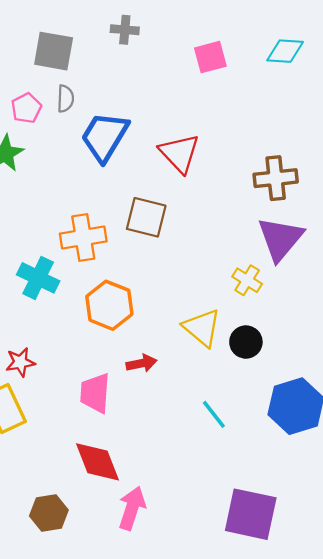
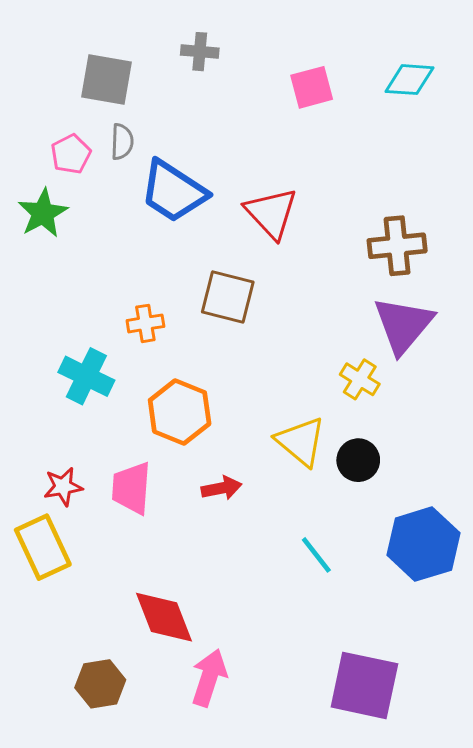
blue trapezoid: (105, 137) -> (173, 191), turned -88
orange cross: (83, 238) -> (145, 323), size x0.6
pink trapezoid: (95, 393) -> (131, 488), moved

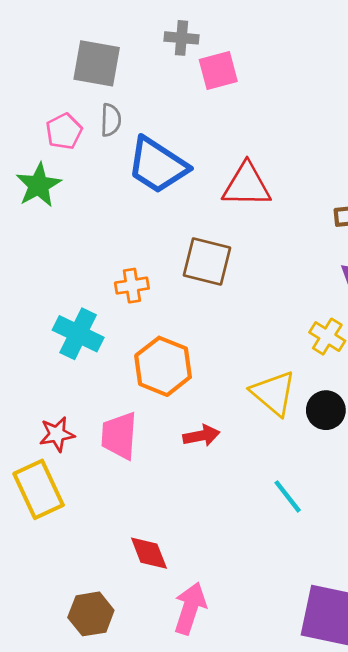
pink square: (312, 87) -> (218, 70), moved
red triangle: (271, 213) -> (247, 185), turned -46
red diamond: (164, 617) -> (149, 553), size x0.7

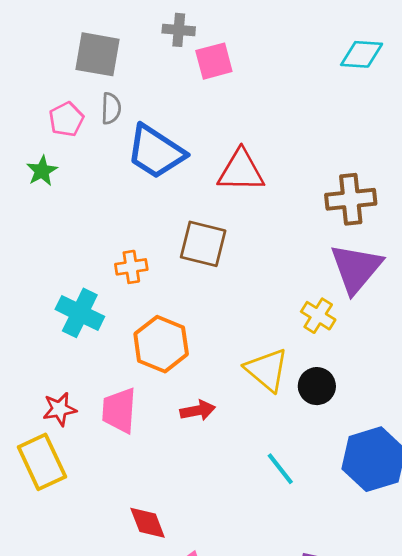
green star: (39, 185) -> (42, 171), size x0.7

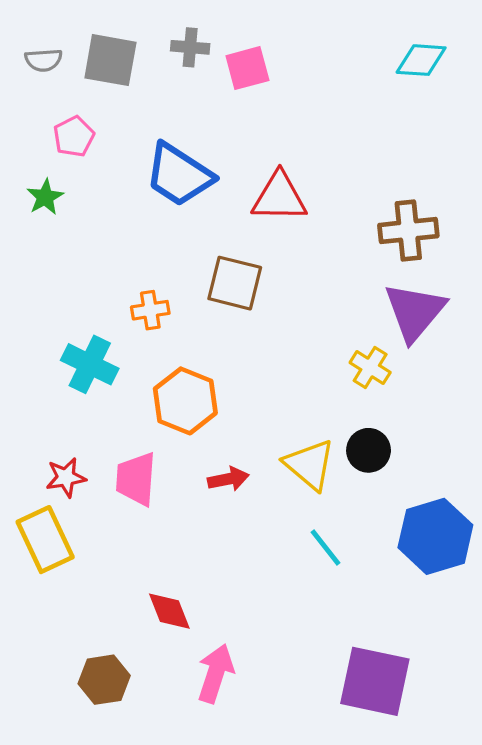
gray cross: (179, 30) -> (190, 47), moved
gray semicircle: (111, 108) -> (44, 60), moved, turned 84
yellow triangle: (267, 370) -> (310, 465), moved

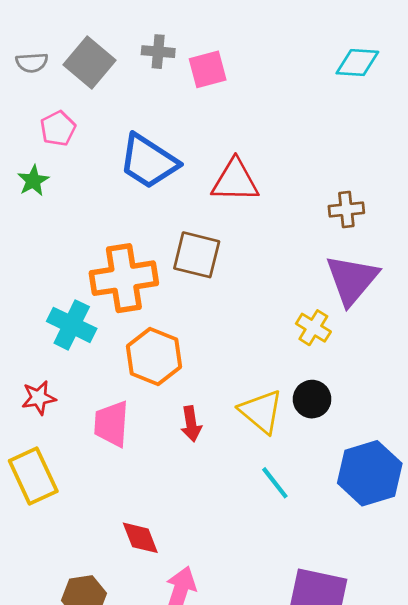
gray square: (110, 60) -> (89, 63), turned 30
brown cross: (408, 231) -> (346, 210), size x0.7
orange cross: (150, 310) -> (124, 278), size x2.0
red star: (66, 477) -> (39, 398), moved
red arrow: (228, 479) -> (191, 424), turned 92

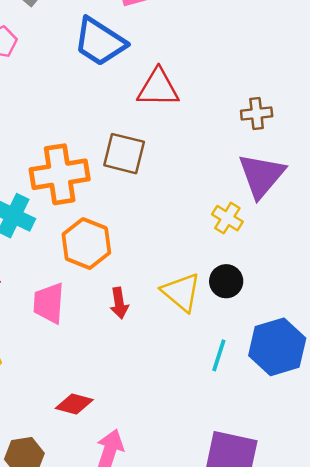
blue trapezoid: (149, 161) -> (100, 42), moved
cyan line: (275, 483) -> (219, 355), moved, turned 56
red diamond: (140, 538) -> (74, 404), turned -54

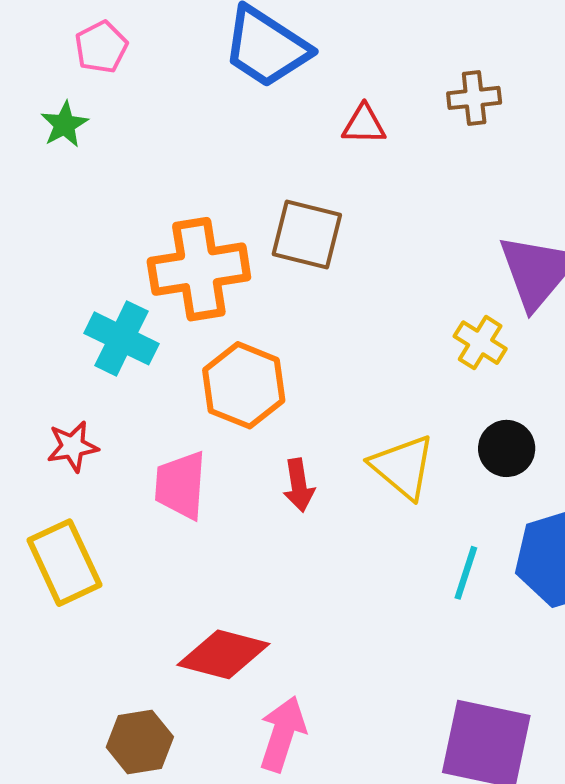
red triangle: (158, 88) -> (364, 124), size x0.6
brown cross: (257, 113) -> (474, 98), moved
black circle: (226, 281) -> (507, 448), moved
red diamond: (74, 404) -> (223, 654), size x1.4

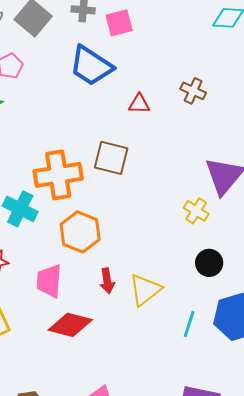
brown cross: (474, 98) -> (193, 91), turned 30
yellow triangle: (403, 467) -> (145, 290), moved, turned 42
red diamond: (223, 654) -> (70, 325), moved

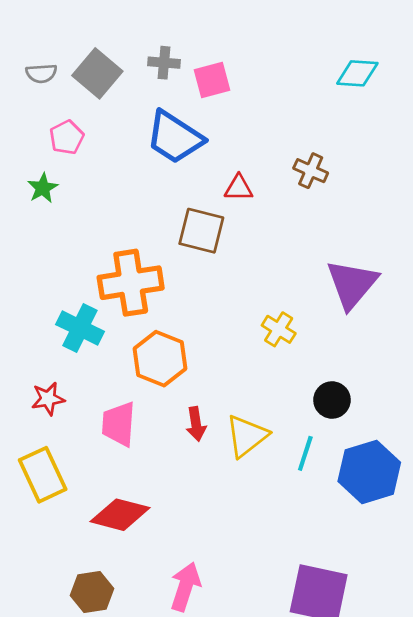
brown square: (111, 158) -> (201, 231), moved
yellow cross: (196, 211) -> (279, 329), moved
cyan line: (189, 324) -> (305, 453), moved
red diamond: (70, 325) -> (120, 515), moved

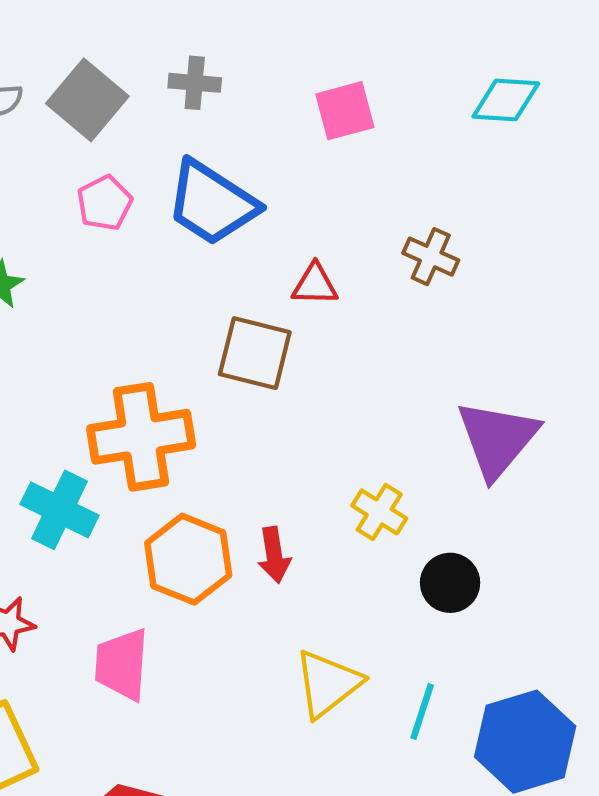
pink square: (212, 80) -> (345, 111), moved
pink pentagon: (67, 137) -> (105, 203), moved
black circle: (332, 400) -> (450, 583), moved
red arrow: (196, 424) -> (274, 555), moved

